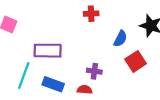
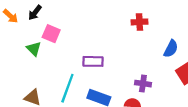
purple rectangle: (48, 51) -> (93, 61), size x0.7

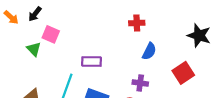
blue semicircle: (171, 49) -> (149, 51), moved

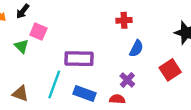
purple rectangle: (92, 62) -> (79, 59), size x1.4
purple cross: (140, 83) -> (127, 80), turned 35

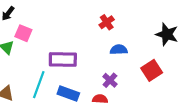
red cross: (124, 20) -> (107, 22), turned -32
blue semicircle: (136, 48) -> (119, 50), turned -119

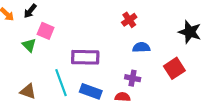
purple cross: (110, 80) -> (133, 78), turned -32
cyan line: (39, 85) -> (61, 83), turned -40

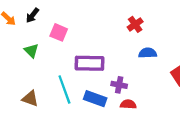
pink square: (46, 31) -> (59, 32), moved
purple cross: (133, 78) -> (119, 85), moved

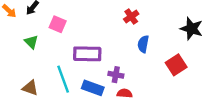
blue semicircle: (148, 53) -> (143, 44), turned -77

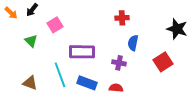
red cross: (131, 17) -> (122, 18), turned 32
pink square: (58, 24) -> (55, 25), turned 35
purple cross: (116, 75) -> (119, 63), moved

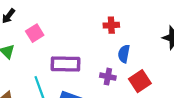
red square: (163, 62) -> (140, 81), moved

